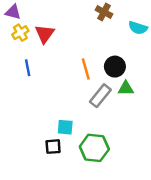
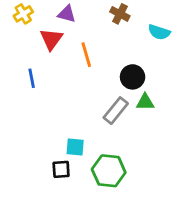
purple triangle: (13, 12) -> (67, 14), moved
yellow cross: (20, 33) -> (23, 14), moved
orange line: (86, 69) -> (86, 55), moved

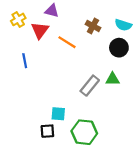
yellow cross: (23, 14) -> (18, 19), moved
brown cross: (120, 14) -> (93, 26), moved
orange line: (86, 55) -> (67, 42), turned -42
black circle: (133, 77) -> (119, 48), moved

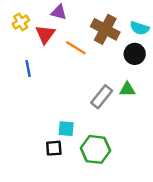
brown cross: (93, 26) -> (105, 29), size x1.6

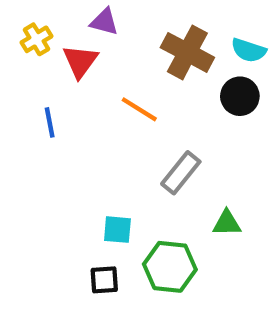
orange line: (76, 48) -> (139, 109), moved
green triangle: (127, 89) -> (227, 223), moved
black square: (54, 148) -> (104, 280), moved

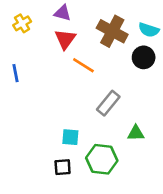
red triangle: (80, 61) -> (65, 39), moved
blue line: (50, 122) -> (16, 73), moved

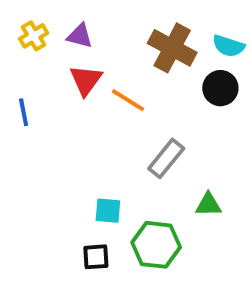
purple triangle: (63, 13) -> (80, 36), moved
red triangle: (65, 39) -> (86, 80), moved

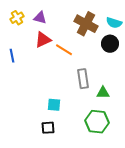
red triangle: (86, 80) -> (43, 40), turned 30
gray rectangle: (166, 158) -> (83, 79), turned -48
green triangle: (208, 205) -> (103, 93), moved
green hexagon: (156, 245) -> (97, 122), moved

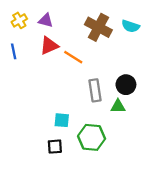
black circle: (110, 44) -> (126, 85), moved
blue line: (12, 56) -> (14, 51), moved
green hexagon: (97, 122) -> (92, 137), moved

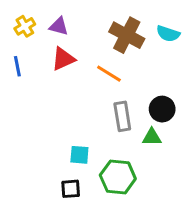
orange line: (73, 57) -> (109, 74), moved

